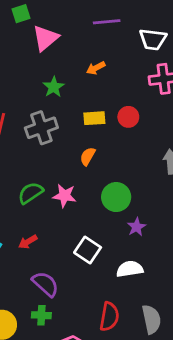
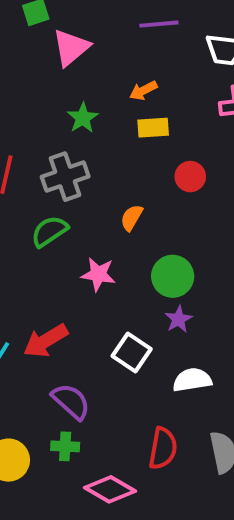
red circle: (128, 117) -> (190, 177), moved
yellow rectangle: (94, 118) -> (153, 128), moved
green semicircle: (31, 193) -> (49, 231), moved
purple star: (137, 227) -> (178, 319), moved
red arrow: (28, 242) -> (46, 341), size x1.6

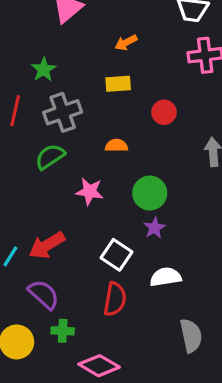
green star: (83, 118) -> (44, 69), moved
yellow rectangle: (153, 128) -> (118, 84), moved
orange semicircle: (132, 218) -> (116, 146), turned 60
purple semicircle: (71, 401) -> (44, 294), moved
red semicircle: (163, 448) -> (115, 299), moved

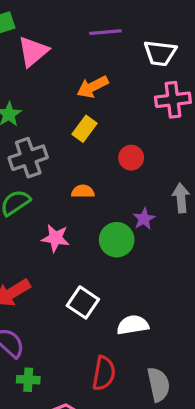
orange arrow: (126, 43) -> (93, 87), size x1.4
yellow rectangle: (118, 84) -> (84, 129), turned -50
purple star: (154, 228) -> (144, 219), moved
red semicircle: (115, 299) -> (104, 373), moved

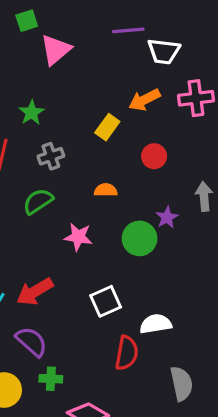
white trapezoid: (160, 53) -> (164, 51), moved
orange arrow: (93, 87) -> (144, 100), moved
gray cross: (28, 158) -> (51, 156), size x0.7
white square: (83, 302) -> (106, 301), turned 32
red semicircle: (104, 373) -> (127, 353), moved

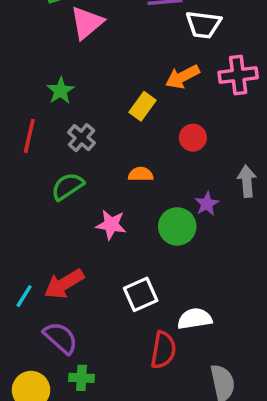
gray cross: (51, 156) -> (81, 138), turned -30

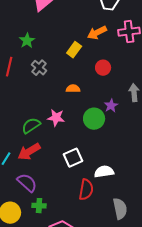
green semicircle: (68, 186) -> (31, 126), moved

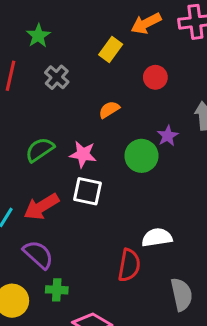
orange semicircle: (73, 89) -> (109, 110), turned -32
green semicircle: (31, 126) -> (40, 150), moved
white square: (73, 158) -> (88, 191), moved, turned 36

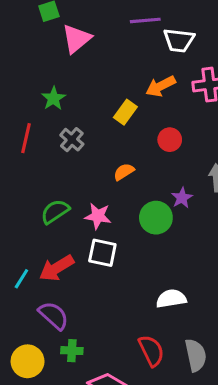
red semicircle: (129, 265) -> (151, 351), moved, turned -36

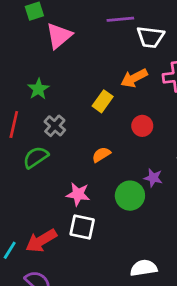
purple star: (182, 198) -> (153, 178), turned -30
green semicircle: (55, 211) -> (36, 157), moved

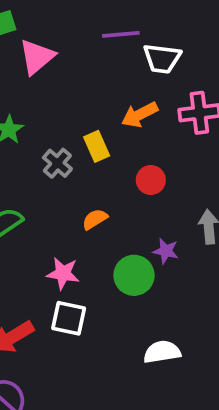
yellow rectangle: (103, 101) -> (97, 146), turned -60
gray cross: (55, 126) -> (57, 163), moved
white semicircle: (144, 268) -> (162, 352), moved

